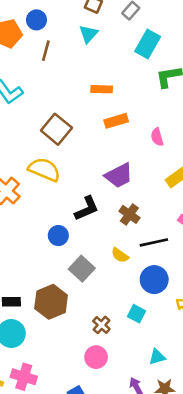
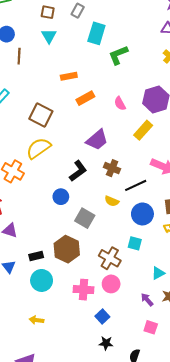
yellow semicircle: (44, 170) -> (39, 148), turned -45
brown cross: (101, 325) -> (110, 258), size x1.5
pink cross: (24, 377) -> (83, 290), moved

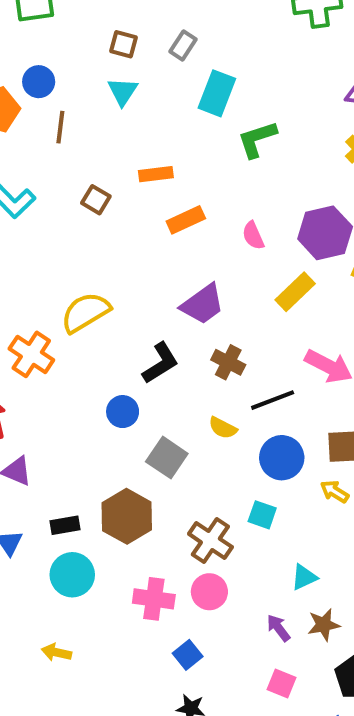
brown square: (41, 115) -> (96, 200), moved, size x0.6

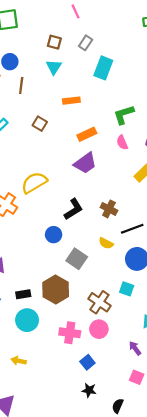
green L-shape: (257, 139) -> (124, 115), moved
orange rectangle: (156, 174) -> (71, 101), moved
purple trapezoid: (203, 304) -> (85, 163), moved

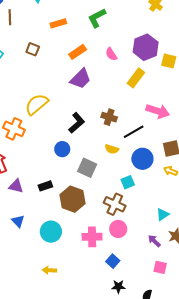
green L-shape: (124, 115) -> (97, 18), moved
cyan square: (127, 289) -> (128, 182), moved, turned -32
black rectangle: (23, 294) -> (45, 186), moved

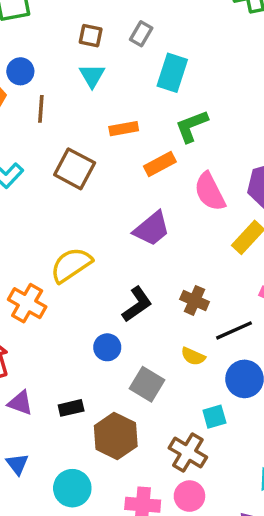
brown square: (33, 49) -> (75, 169), size x1.6
orange rectangle: (78, 52) -> (160, 164), moved
pink semicircle: (111, 54) -> (210, 192), size x1.6

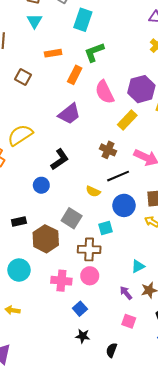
orange rectangle: (160, 164) -> (75, 75), turned -36
brown square: (75, 169) -> (23, 77), size x0.7
brown cross: (195, 300) -> (108, 150), moved
gray square: (147, 384) -> (72, 218), moved
brown cross: (188, 453) -> (89, 249), turned -30

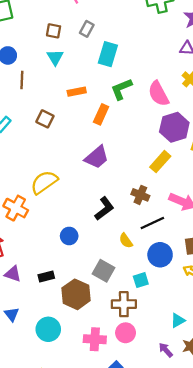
pink semicircle: (105, 92) -> (159, 94), moved
black L-shape: (60, 159) -> (104, 209), moved
yellow semicircle: (93, 191) -> (126, 241), turned 32

